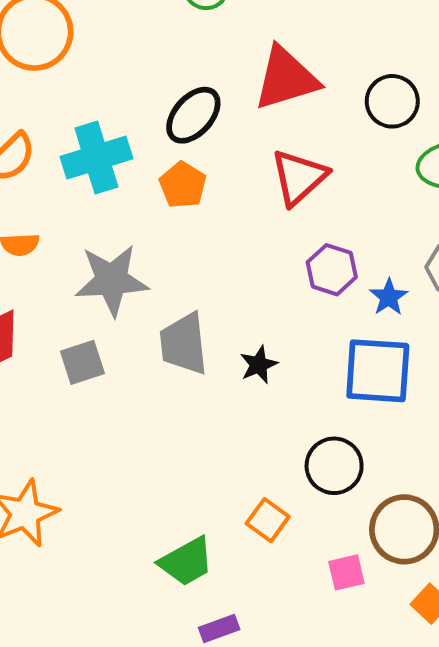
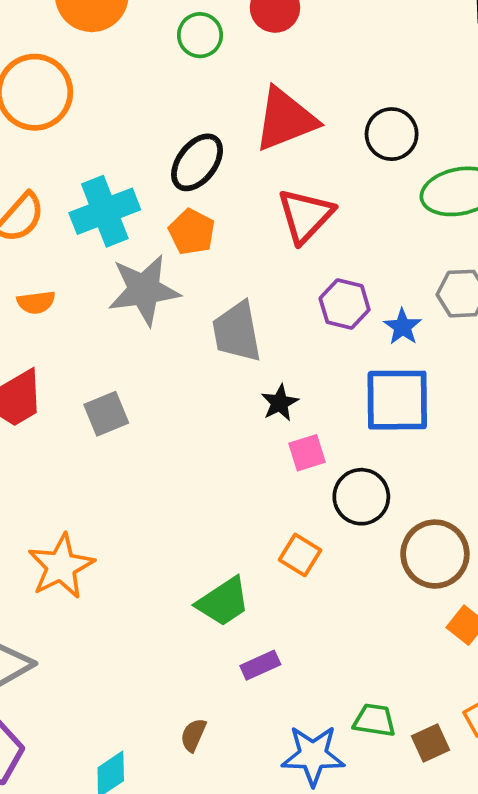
gray star: (112, 280) -> (144, 290), moved
gray trapezoid: (184, 344) -> (237, 332), moved
pink square: (346, 572) -> (307, 453), moved

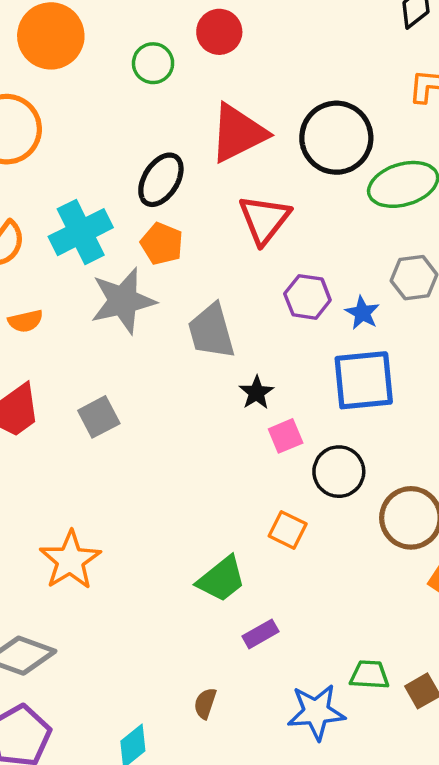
black circle: (392, 134) -> (336, 138), size x1.5

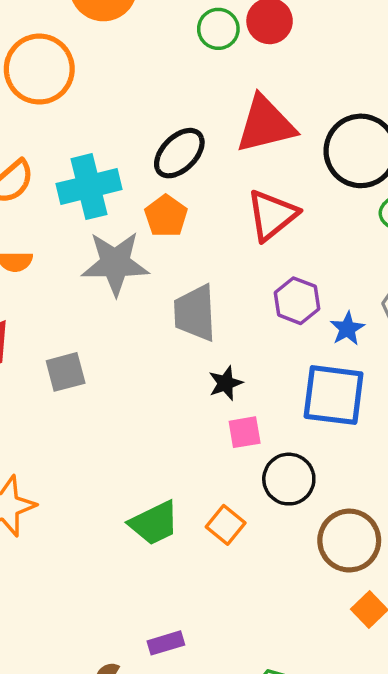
green circle: (153, 63) -> (218, 29), moved
green trapezoid: (221, 579) -> (154, 523), moved
purple rectangle: (261, 634) -> (166, 643), moved

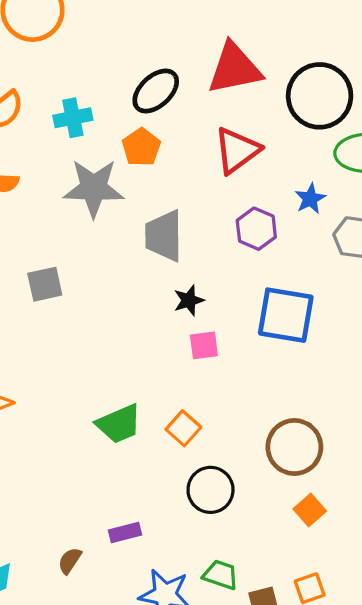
cyan cross: (89, 187) -> (73, 118), size x0.7
blue star: (347, 329) -> (310, 199), moved
black circle: (289, 479) -> (211, 490), moved

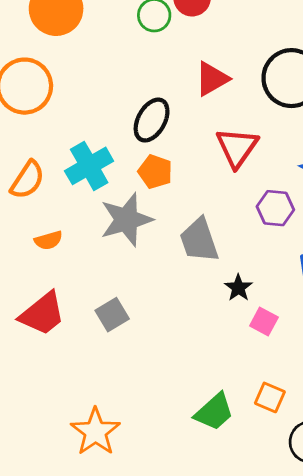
red triangle: (235, 68) -> (212, 79), size x0.7
cyan cross: (73, 118) -> (89, 166), size x1.4
pink square: (204, 345) -> (264, 322), turned -36

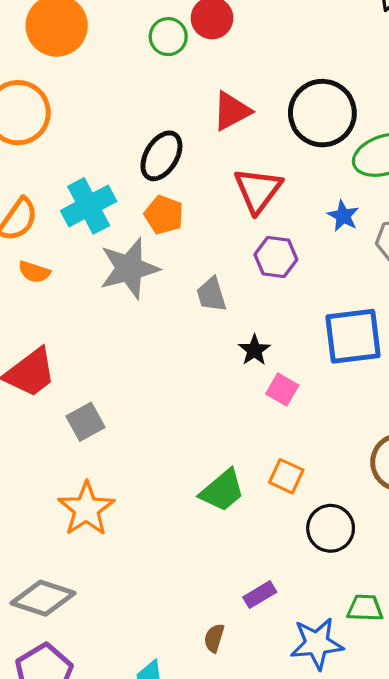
purple hexagon: (275, 208) -> (276, 257), moved
orange semicircle: (48, 240) -> (34, 272), moved, turned 32
gray trapezoid: (199, 240) -> (211, 295), size x0.7
gray square: (112, 315) -> (86, 422), moved

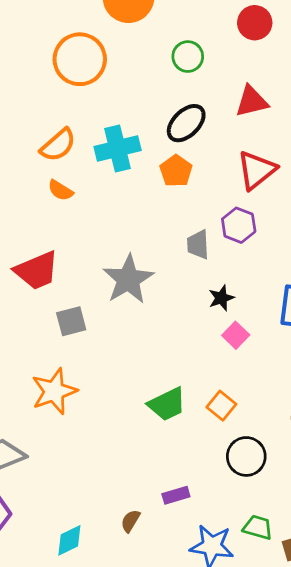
green circle: (168, 37) -> (188, 57), moved
purple hexagon: (276, 257) -> (239, 225), moved
gray star: (129, 268) -> (128, 279), moved, turned -30

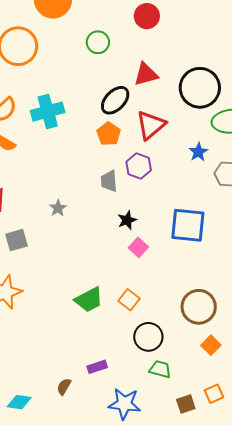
black ellipse: (186, 123) -> (115, 100), moved
orange pentagon: (176, 171) -> (109, 134), moved
gray star: (128, 279) -> (58, 208), size x0.5
green trapezoid: (258, 527) -> (160, 369), moved
cyan diamond: (69, 540) -> (19, 402), turned 35

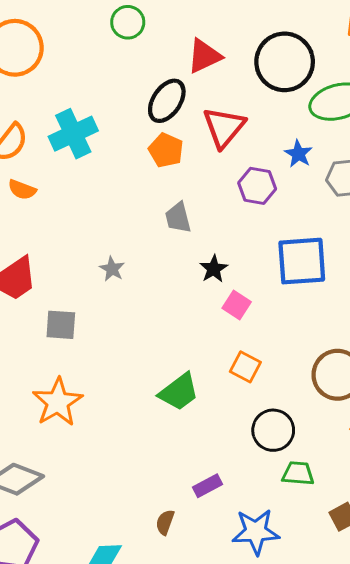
purple hexagon: (139, 166) -> (257, 186), moved
gray square: (16, 240) -> (61, 325), turned 30
orange square: (129, 300) -> (245, 367), moved

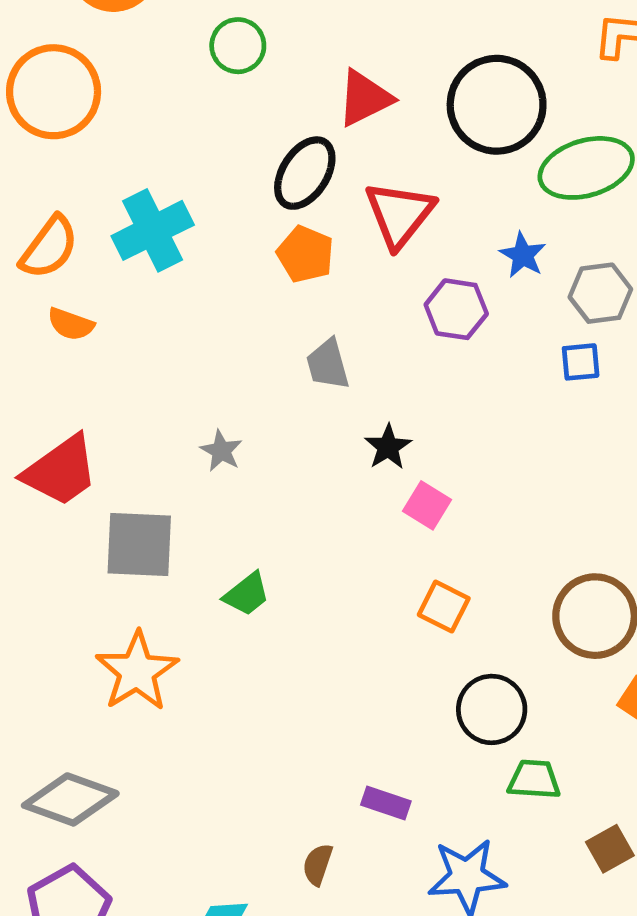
blue square: (302, 261) -> (581, 362), moved, size x0.5
gray square: (61, 325) -> (139, 545), size x1.4
green trapezoid: (179, 392) -> (247, 594), moved, size x0.7
purple rectangle: (207, 486) -> (386, 803), turned 48

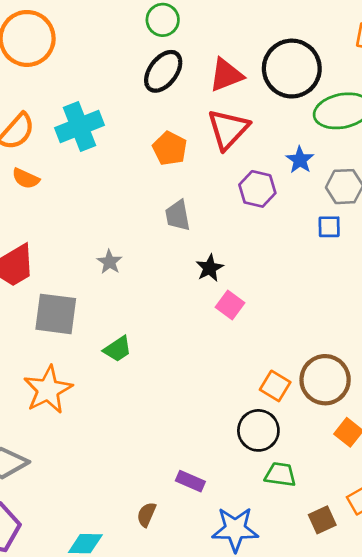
green circle: (238, 46) -> (163, 20), moved
red triangle: (365, 98) -> (226, 75), moved
black ellipse: (305, 173) -> (163, 71), moved
orange square: (444, 607) -> (275, 386), moved

